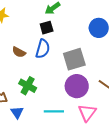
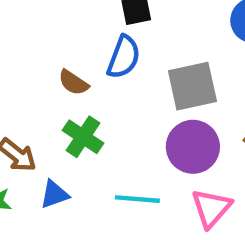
brown semicircle: (19, 52) -> (73, 83), moved
blue triangle: (17, 112) -> (54, 194), turned 40

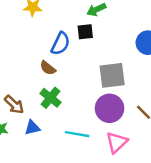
blue semicircle: (124, 57) -> (60, 44), moved

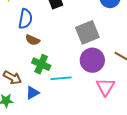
blue semicircle: (60, 44) -> (25, 19), moved
cyan line: (77, 134) -> (61, 78), moved

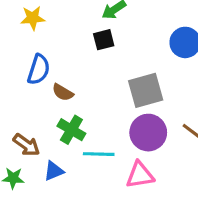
blue semicircle: (25, 19) -> (39, 69), moved
pink triangle: (105, 87) -> (140, 175), moved, turned 42

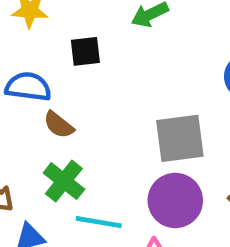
black square: (104, 40) -> (85, 51), moved
blue semicircle: (39, 69) -> (28, 87), turned -108

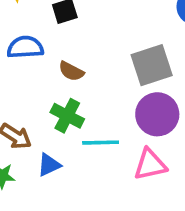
brown semicircle: (59, 125) -> (71, 71), moved

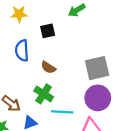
blue semicircle: (25, 47) -> (22, 51), turned -95

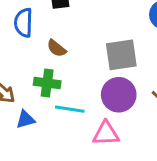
green cross: (44, 94) -> (47, 83), turned -30

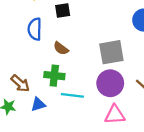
pink triangle: (106, 134) -> (115, 115), moved

